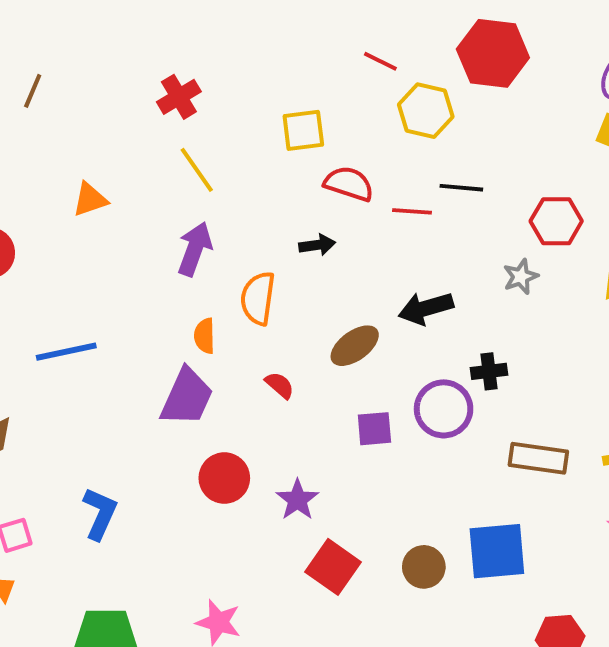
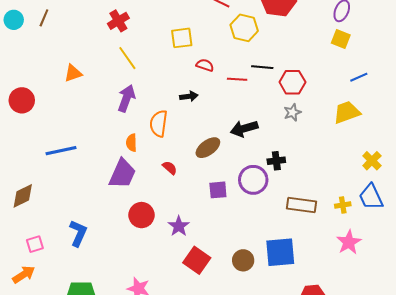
red semicircle: (349, 184) -> (205, 65), size x0.7
red hexagon: (556, 221) -> (292, 82), moved

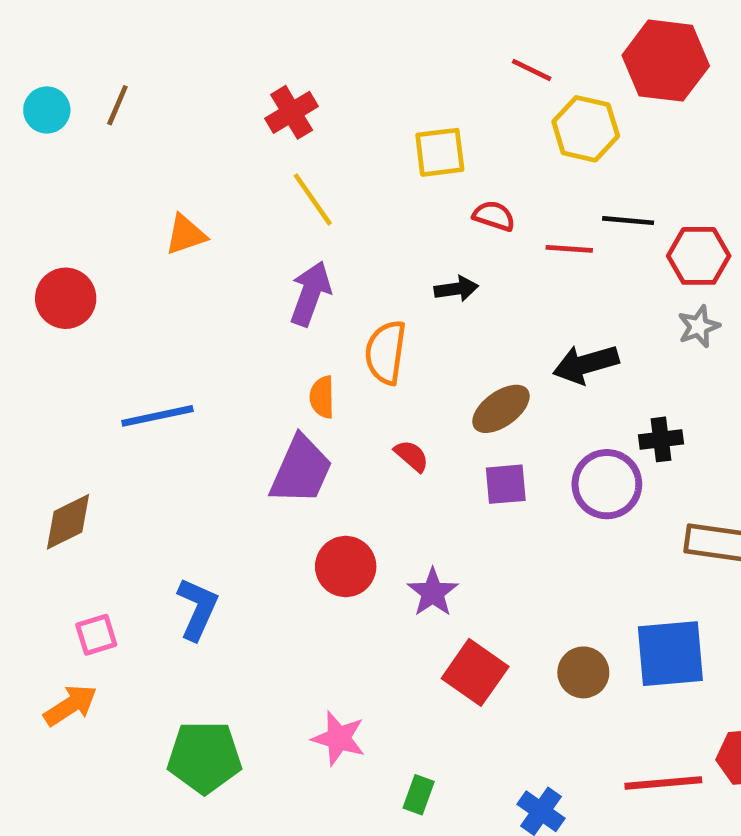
purple square: (218, 190) -> (506, 484), moved

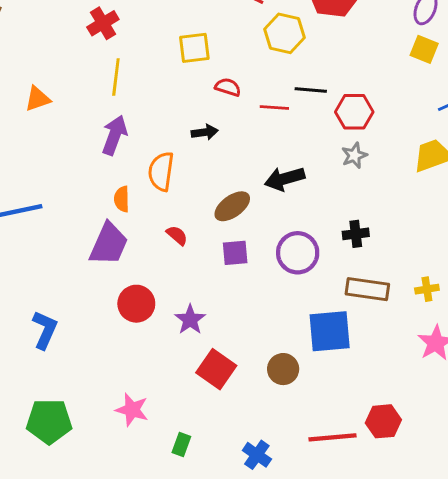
yellow line: (313, 199) -> (116, 77), turned 42
black cross: (661, 439) -> (356, 234), moved
blue square: (670, 654) -> (330, 331), moved

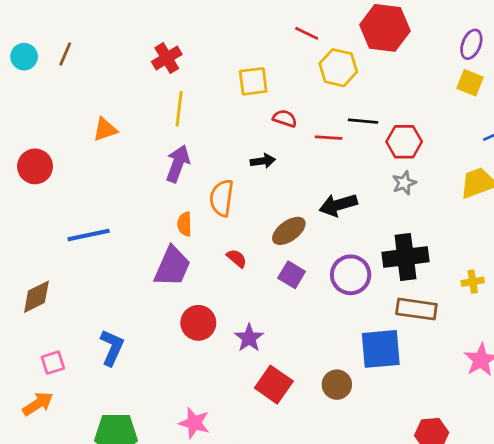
black cross: (356, 234) -> (405, 257), size x1.8
purple square: (235, 253) -> (292, 275), turned 36
yellow cross: (427, 289) -> (473, 282), moved

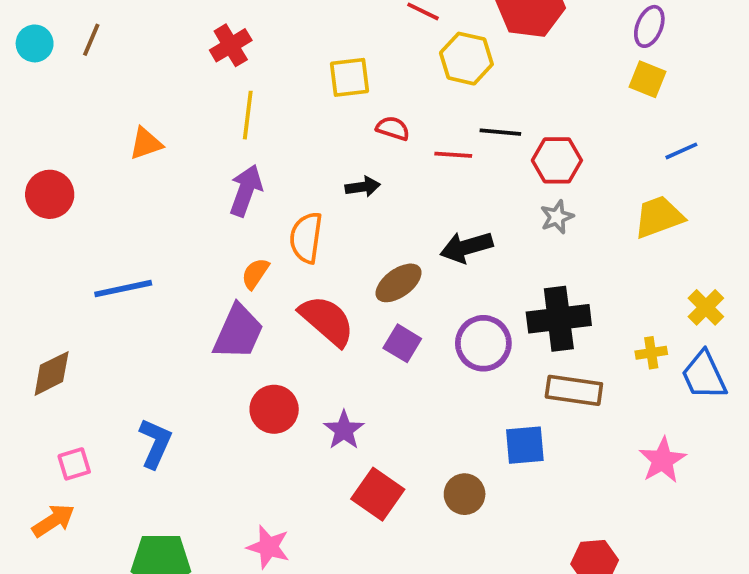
orange semicircle: (185, 224) -> (255, 273), turned 35
red semicircle: (237, 258) -> (327, 321), size x2.0
blue square: (381, 349) -> (525, 445), size x0.7

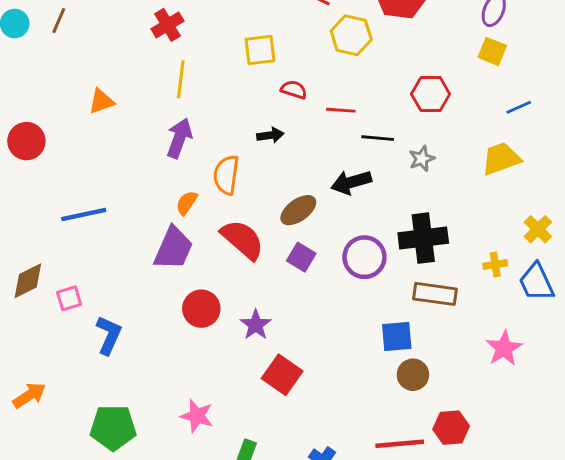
black line: (500, 132) -> (378, 138), moved
red hexagon: (557, 160) -> (431, 94), moved
pink square: (74, 464) -> (69, 298), moved
brown circle: (465, 494) -> (413, 375), moved

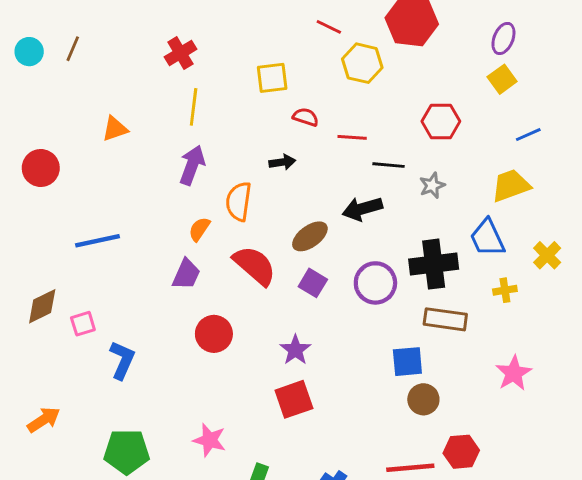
yellow square: (492, 51) -> (502, 79), turned 32
purple trapezoid: (173, 248) -> (186, 274), size x0.7
blue trapezoid: (536, 282) -> (487, 238), moved
purple star: (256, 325) -> (295, 350), moved
red square: (282, 375) -> (294, 399), turned 36

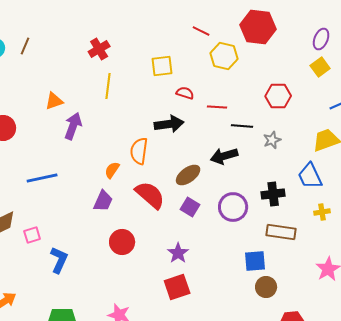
black arrow: (282, 162) -> (169, 124), size x1.6
purple arrow: (192, 165) -> (73, 126), moved
black cross: (434, 264) -> (273, 194), size x0.7

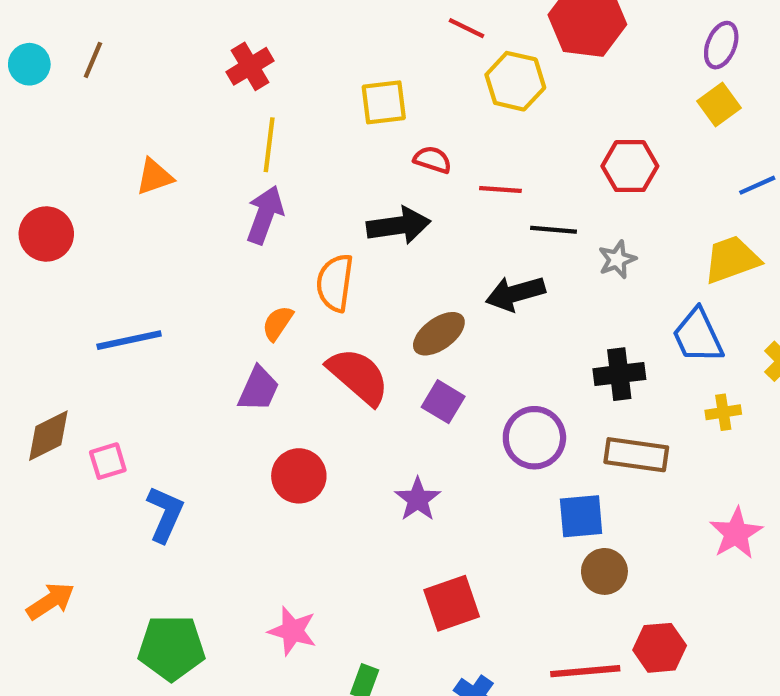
purple arrow: (73, 126) -> (265, 215), moved
purple circle: (233, 207) -> (534, 438), moved
red square: (177, 287) -> (452, 603), moved

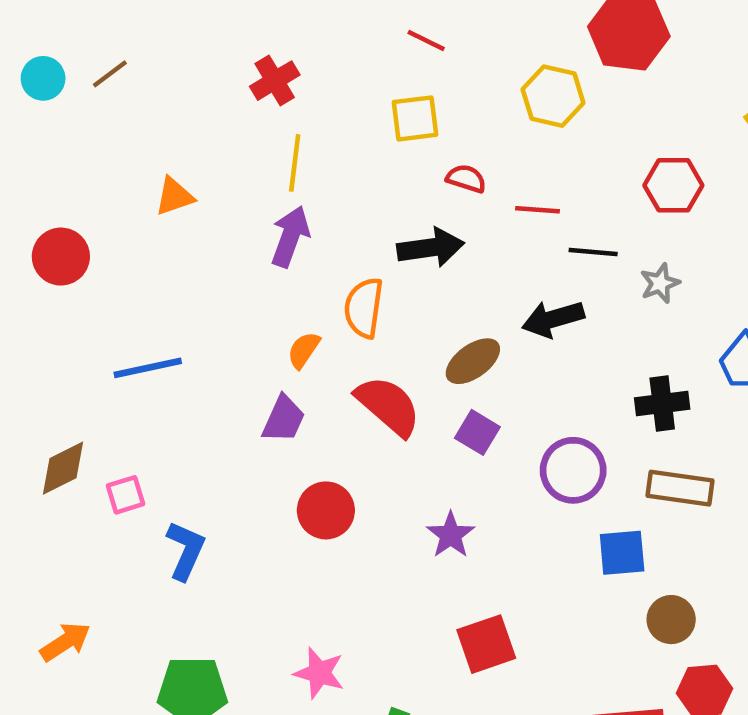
red line: (466, 28) -> (426, 40), moved
brown line: (93, 60) -> (110, 74), turned 30
brown circle: (604, 571) -> (671, 620), moved

